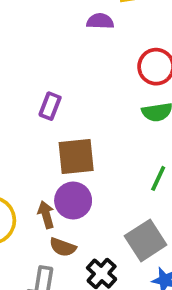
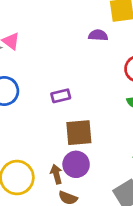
purple rectangle: (50, 106) -> (61, 96), turned 54

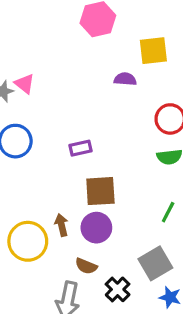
brown arrow: (56, 174) -> (62, 225), moved

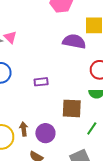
purple semicircle: (125, 79) -> (74, 41), size x1.6
brown square: (100, 191) -> (72, 108), moved

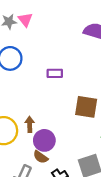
purple circle: (45, 133) -> (44, 140), moved

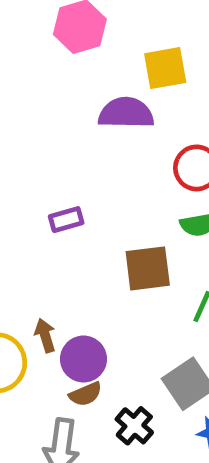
brown semicircle: (41, 157) -> (85, 394), turned -42

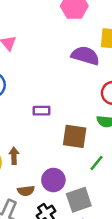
purple rectangle: (66, 220) -> (42, 111), moved
purple circle: (83, 359) -> (53, 180), moved

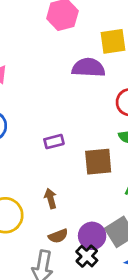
brown arrow: (14, 156) -> (51, 198), moved
purple circle: (53, 180) -> (92, 236), moved

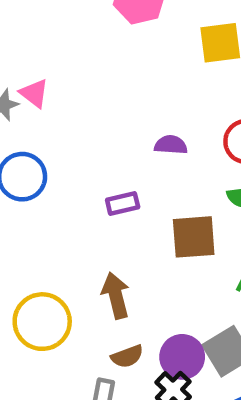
purple semicircle: (88, 68) -> (171, 145), moved, size x0.6
brown arrow: (51, 198) -> (116, 295), size x1.4

